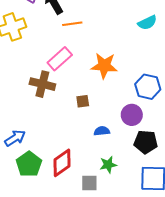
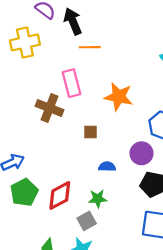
pink rectangle: (60, 59) -> (72, 83), turned -70
green star: (108, 165) -> (98, 199), moved
gray square: (89, 183) -> (87, 221), turned -36

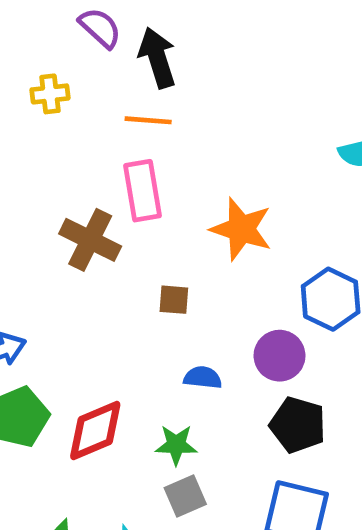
yellow cross: (25, 42) -> (50, 94), size x0.6
orange line: (90, 47) -> (148, 120), moved
gray square: (87, 221) -> (185, 496), moved

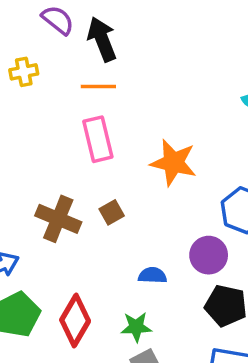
brown cross: (90, 240) -> (58, 219), moved
brown square: (174, 300) -> (112, 212), moved, turned -30
red diamond: (95, 431) -> (75, 321), turned -33

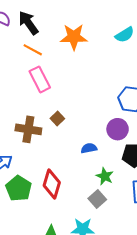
orange line: (98, 86) -> (33, 50), turned 42
orange star: (173, 163) -> (74, 37), moved
green star: (136, 327) -> (105, 176), moved, turned -30

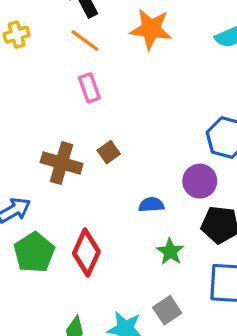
pink rectangle: (40, 79) -> (89, 88), size x0.7
gray square: (97, 199) -> (167, 310), moved

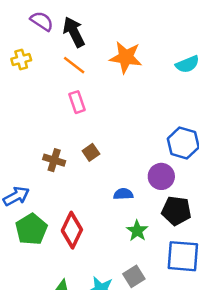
brown cross: (62, 163) -> (54, 160), size x0.7

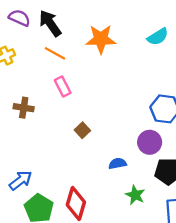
brown cross: (54, 160) -> (24, 108), moved

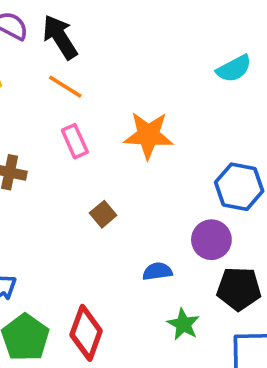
orange star: (101, 39) -> (148, 135), moved

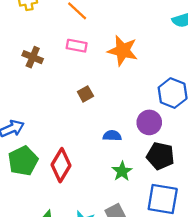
pink rectangle: (75, 141) -> (77, 46), turned -66

